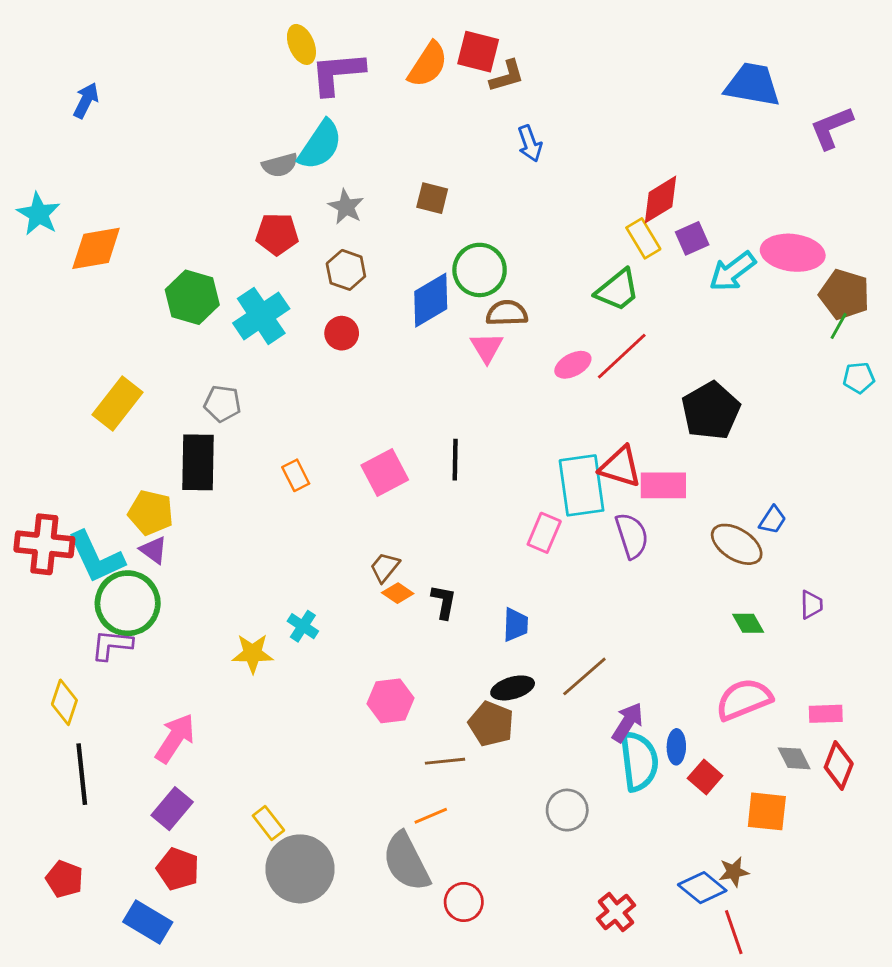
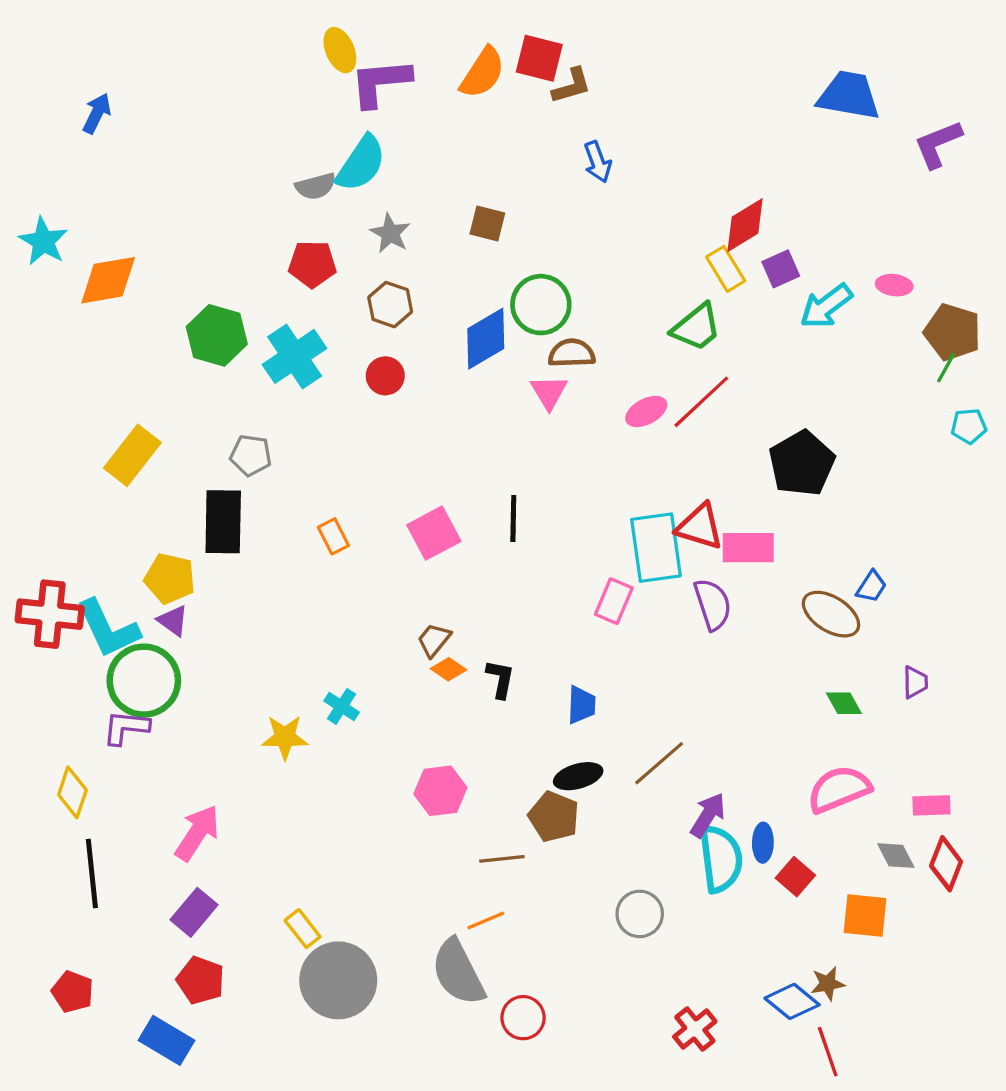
pink ellipse: (793, 253) -> (894, 285), size x0.5

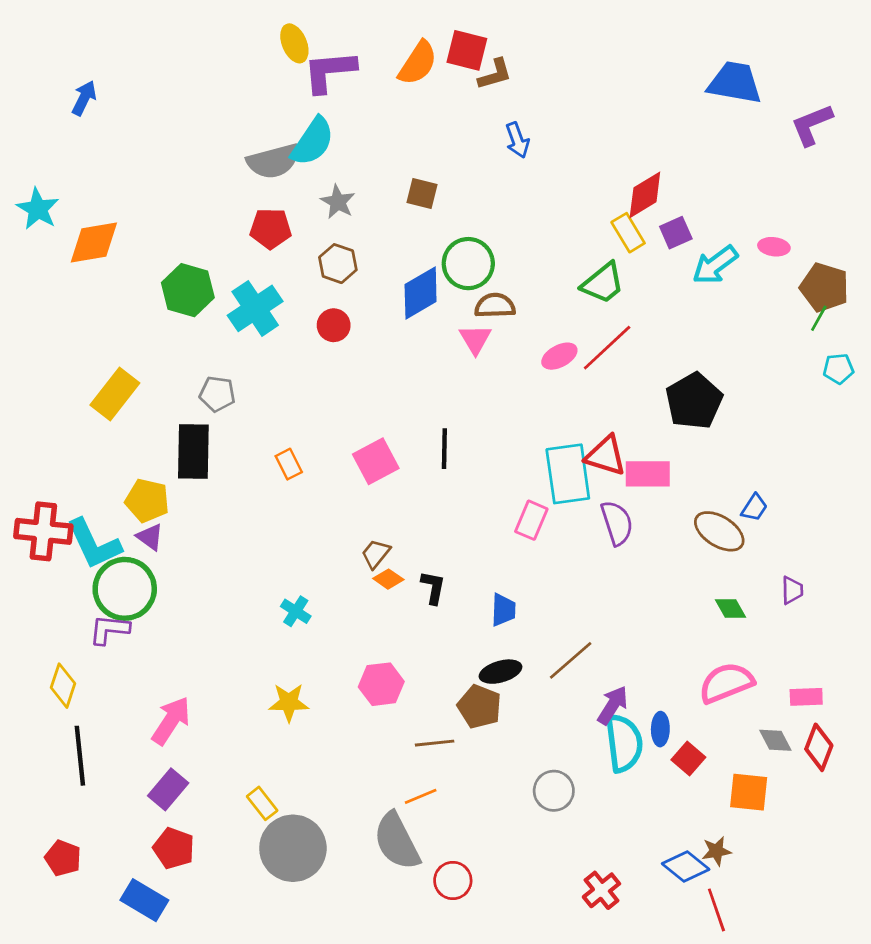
gray semicircle: (316, 186) -> (273, 161), size x1.5
yellow star: (285, 737) -> (289, 702), moved

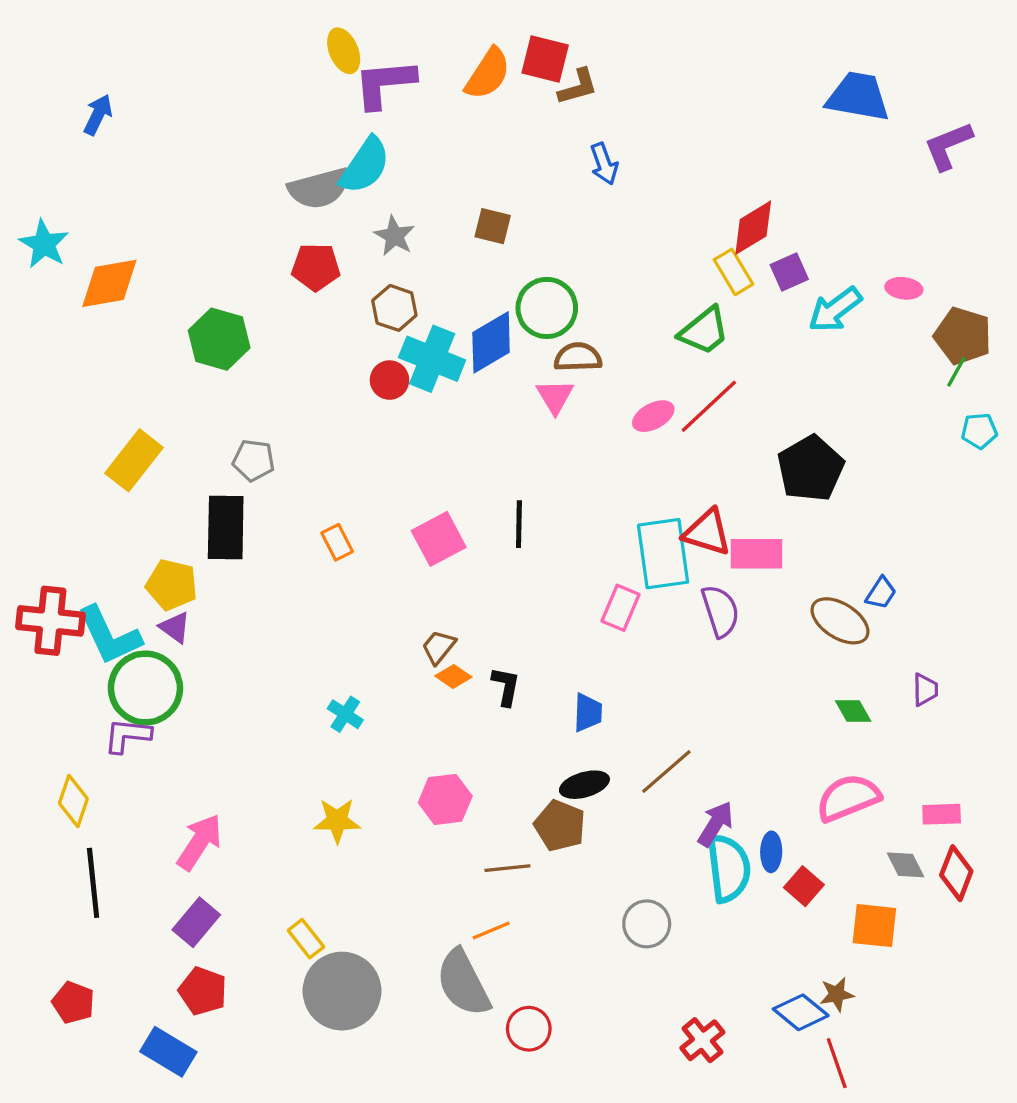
cyan cross: (255, 308) -> (432, 359), moved, turned -34

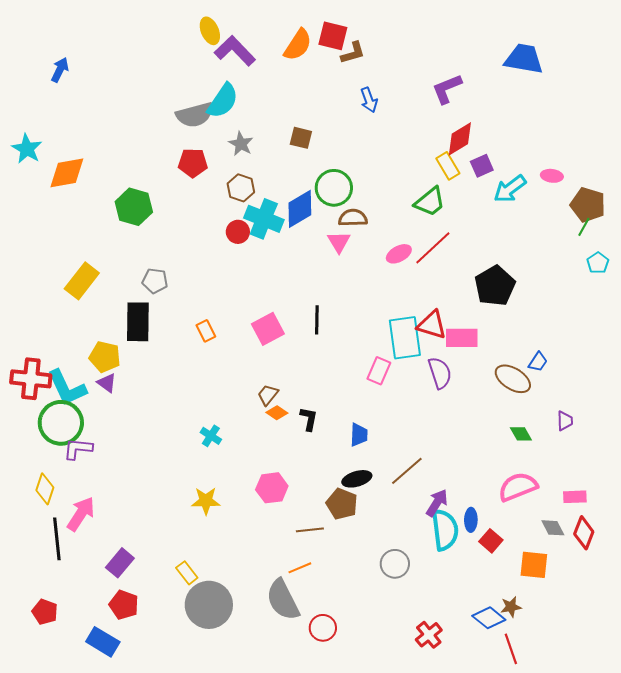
purple L-shape: (385, 84) -> (235, 51), turned 51
purple L-shape: (948, 146) -> (447, 89), moved
cyan pentagon: (979, 431) -> (598, 263), turned -30
green circle: (145, 688) -> (61, 423), moved
pink arrow: (199, 842) -> (81, 514), moved

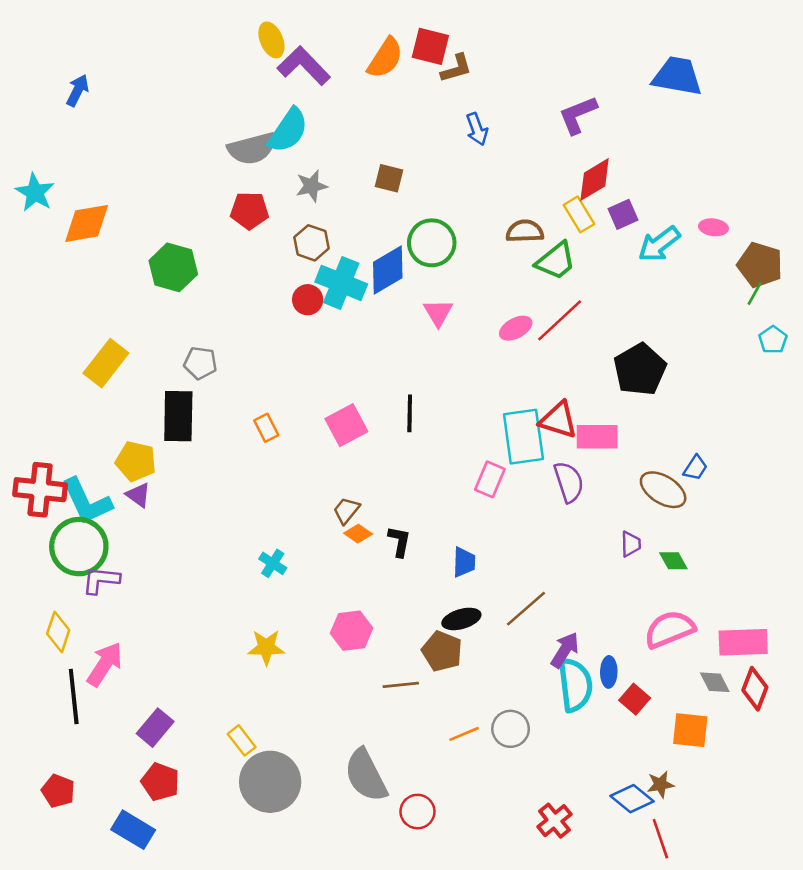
gray star: (241, 144) -> (311, 186), turned 30
brown semicircle: (353, 218) -> (525, 231), moved
purple trapezoid: (565, 421) -> (631, 544), moved
pink rectangle: (575, 497) -> (743, 642), size x1.6
orange line: (300, 568) -> (464, 734), moved

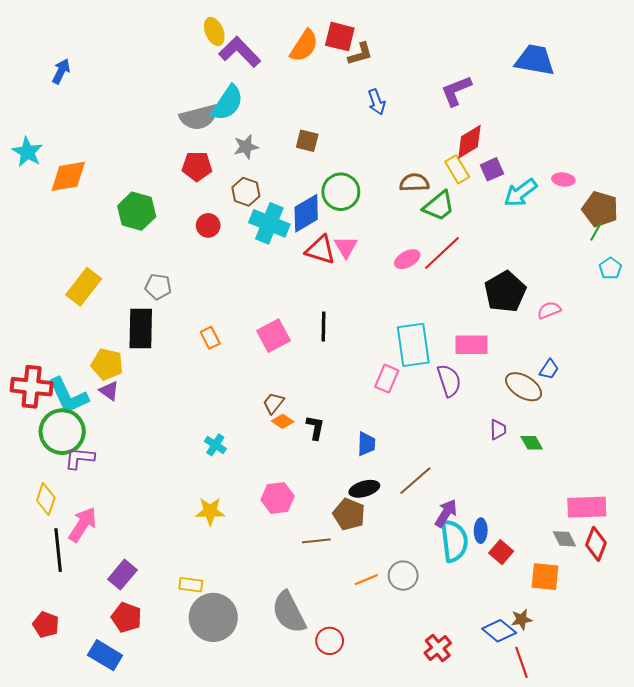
red circle: (308, 300) -> (208, 225), moved
red triangle: (558, 420) -> (320, 250), moved
pink semicircle: (670, 629) -> (549, 310), moved, size x0.6
yellow rectangle: (242, 740) -> (191, 585), turned -45

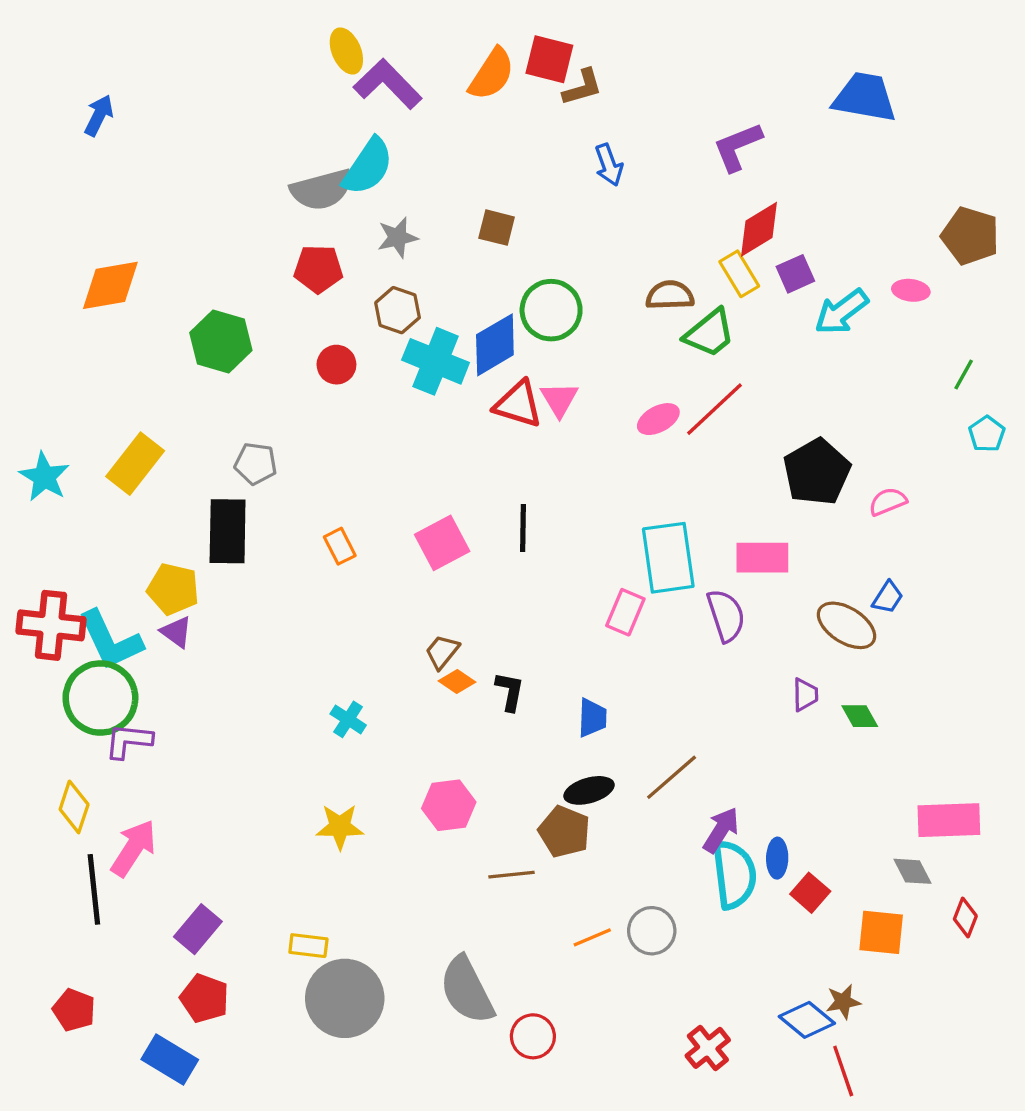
cyan star: (27, 152) -> (44, 477), moved
brown pentagon: (600, 209) -> (970, 236), moved
red diamond: (596, 544) -> (965, 918), moved, size x0.7

